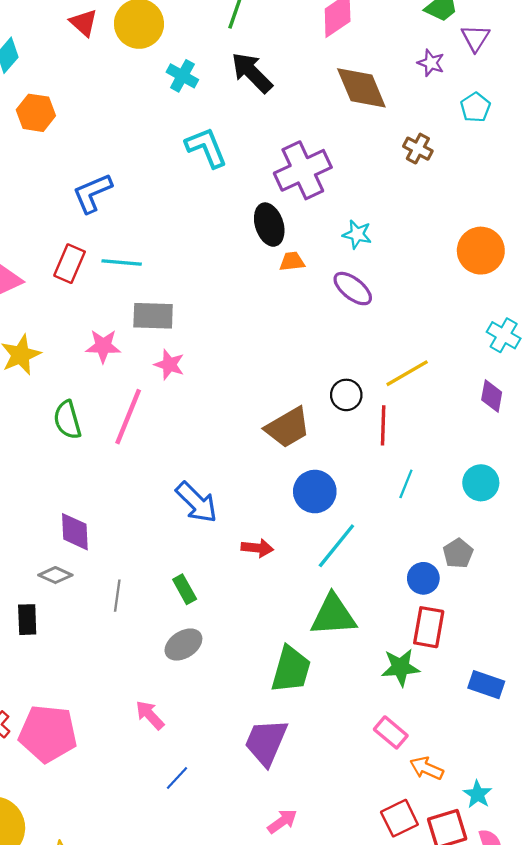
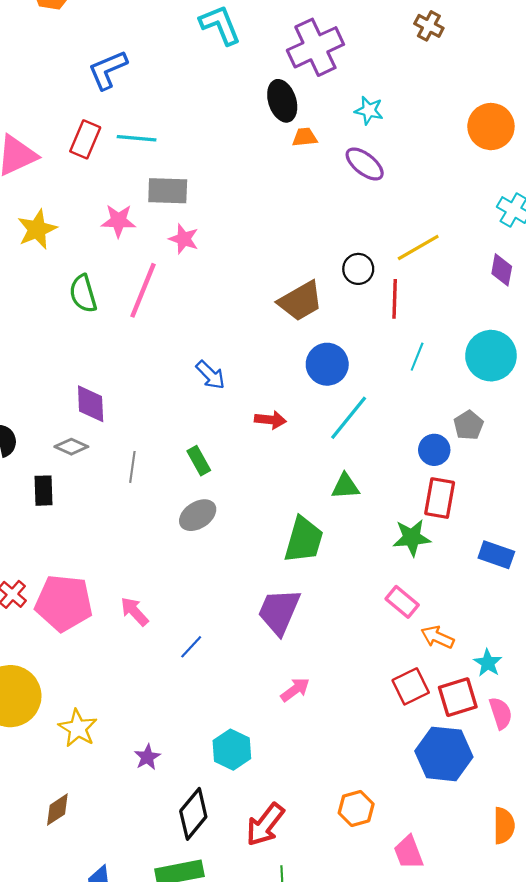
cyan circle: (481, 483) -> (491, 356), size x1.4
blue arrow: (196, 502) -> (210, 375), size x0.7
green triangle: (333, 615) -> (345, 486), size x0.6
pink arrow: (150, 715) -> (134, 612), moved

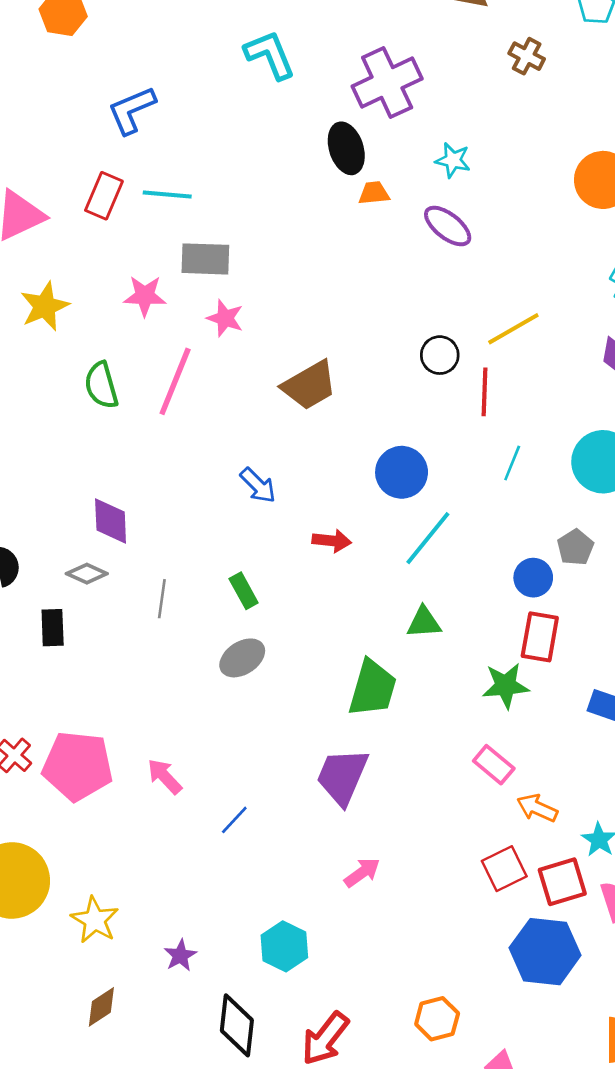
brown trapezoid: (300, 301) -> (309, 385), moved
brown diamond: (57, 810) -> (101, 1007), moved
black diamond: (193, 814) -> (237, 1025), turned -33

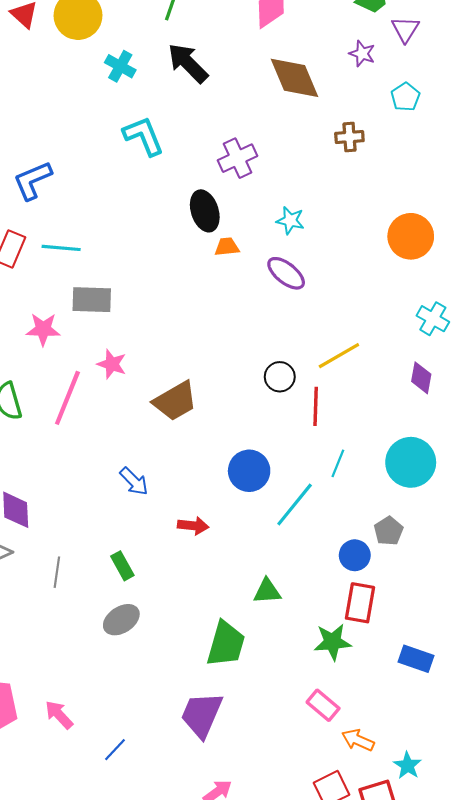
brown cross: (527, 56) -> (349, 137), turned -32
purple cross: (387, 82) -> (237, 158), size x0.7
pink star: (225, 318) -> (112, 364), moved
cyan line: (428, 538) -> (295, 505), moved

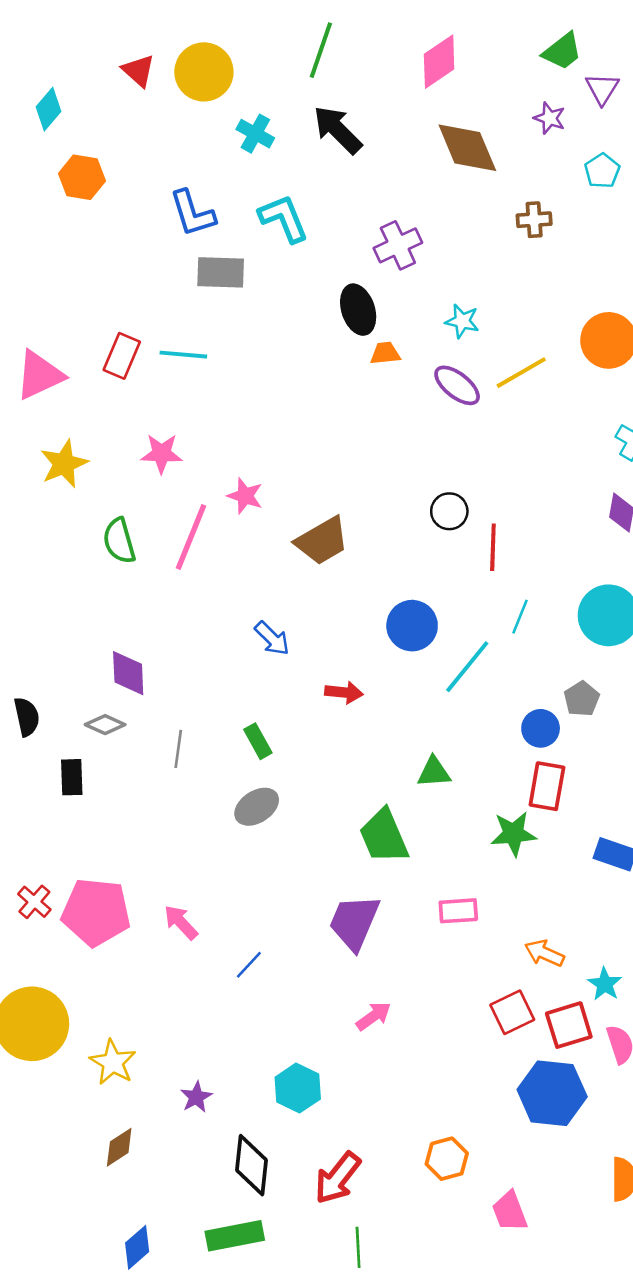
blue L-shape: (33, 180) -> (192, 213), moved, turned -84
gray rectangle: (92, 300) -> (221, 272), moved
yellow line: (339, 356) -> (521, 373), moved
green trapezoid: (226, 644) -> (384, 836), turned 141
pink rectangle: (323, 705) -> (458, 911), moved, turned -44

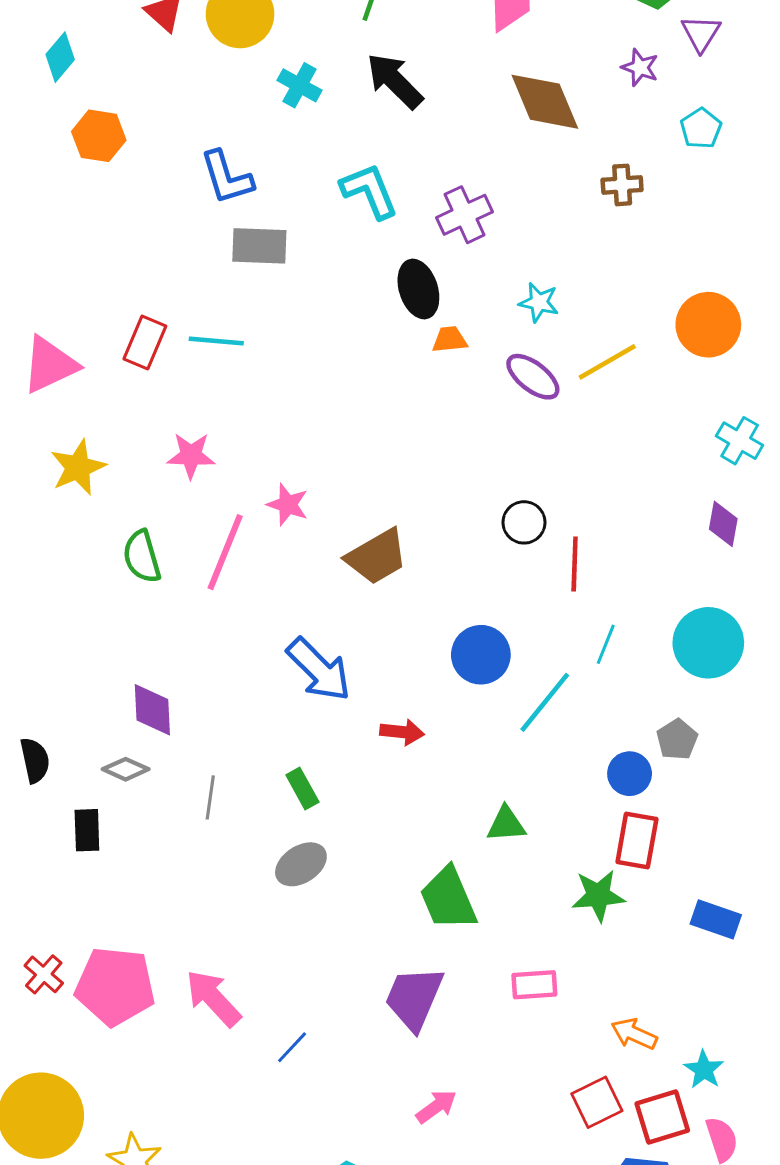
cyan L-shape: (284, 218) -> (369, 191), moved
blue arrow: (272, 638) -> (319, 670), size x1.6
pink arrow: (181, 922) -> (213, 998), size x1.4

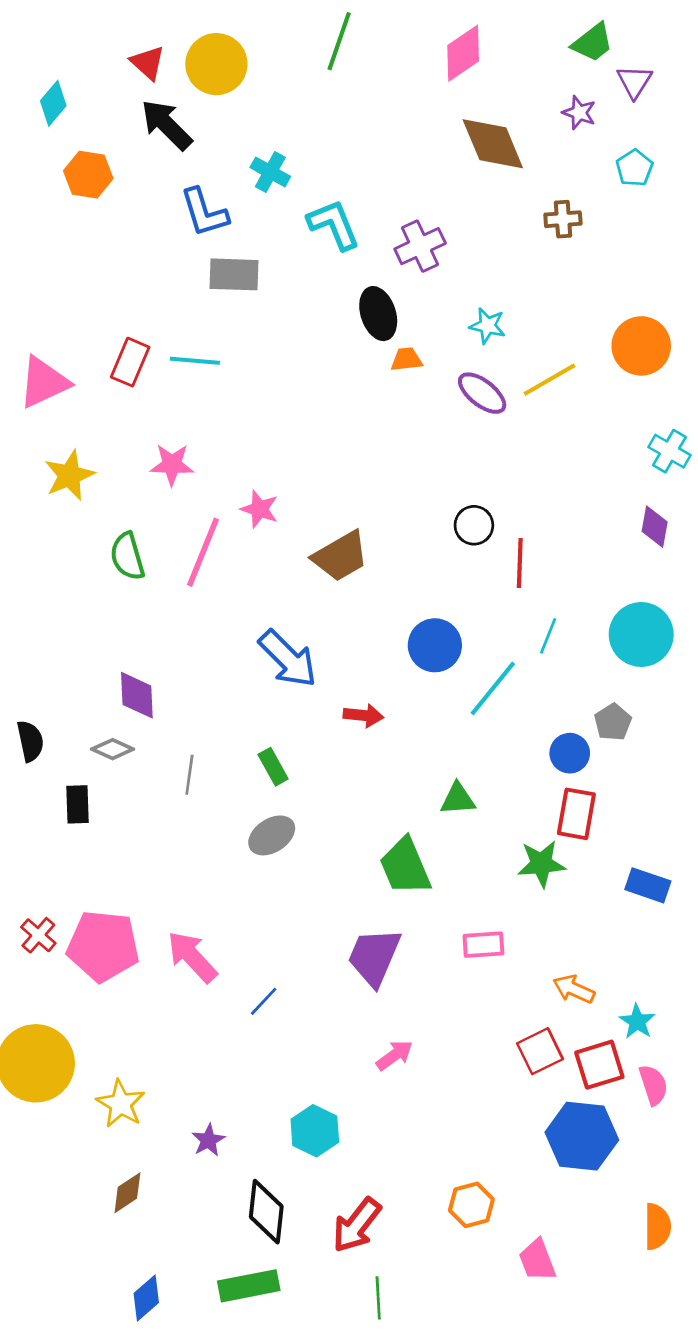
black arrow: (395, 81) -> (167, 125), moved
cyan cross: (299, 85) -> (270, 172), moved

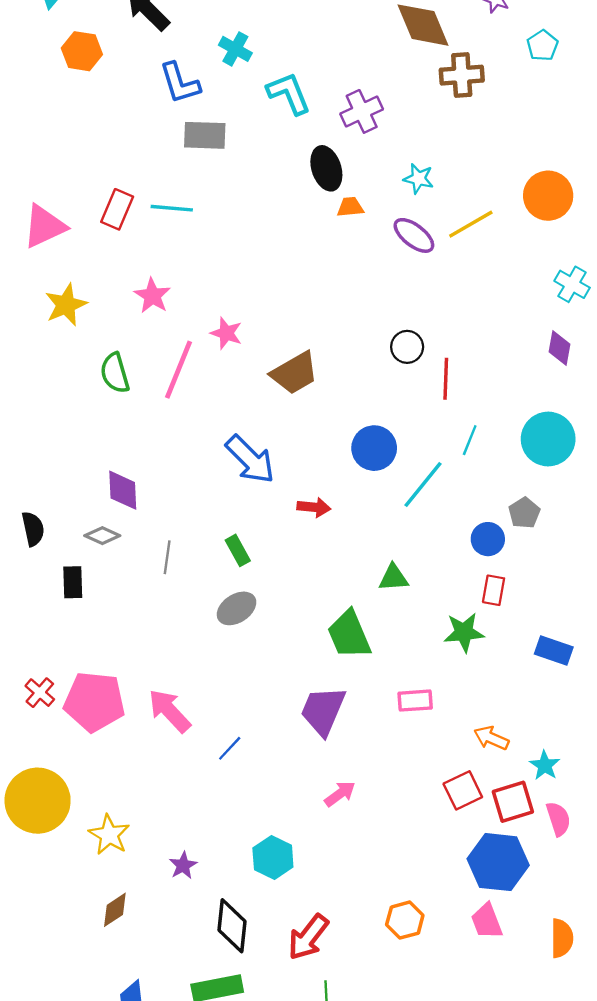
brown cross: (563, 219) -> (462, 75), moved, size x1.4
pink star: (172, 465) -> (152, 296), turned 30
red rectangle: (576, 814) -> (494, 590), size x0.7
pink trapezoid: (537, 1260) -> (487, 921), moved

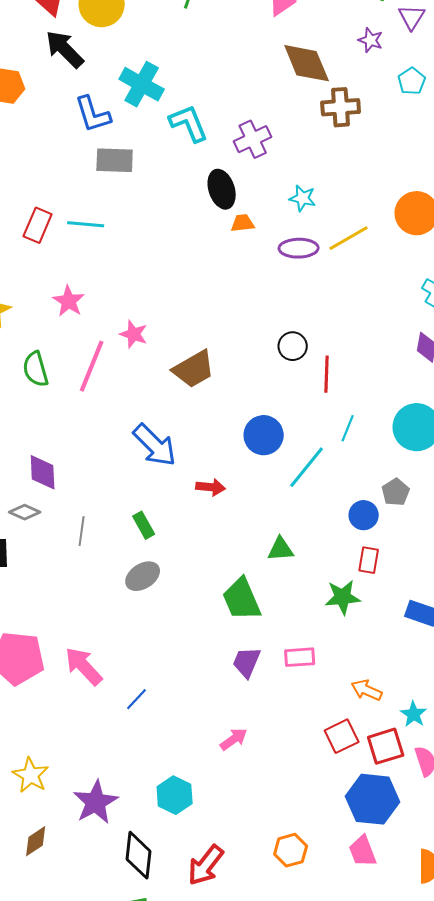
cyan cross: (235, 49) -> (142, 84), size x1.5
purple ellipse: (414, 235) -> (299, 248), turned -39
purple trapezoid: (323, 711) -> (247, 662), moved, size x0.7
purple star: (183, 865) -> (96, 802), size x1.8

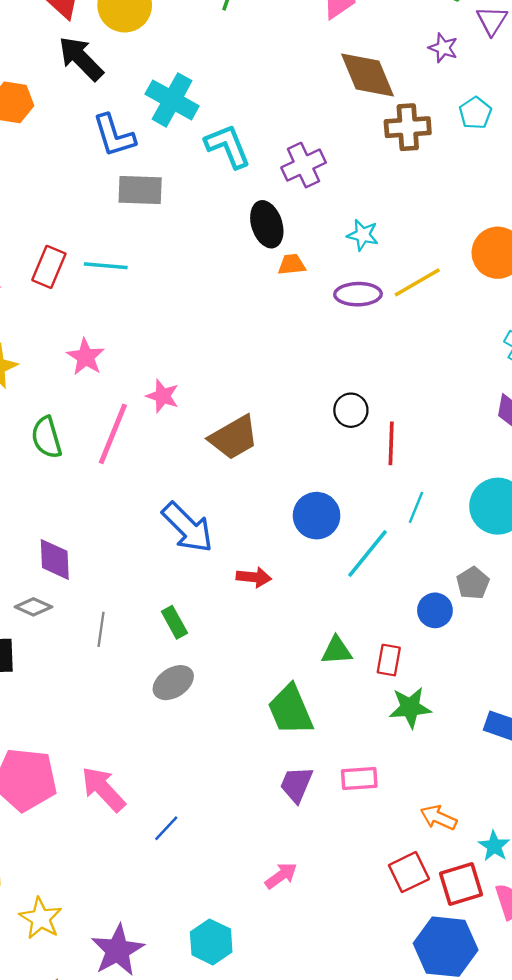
cyan pentagon: (412, 81) -> (475, 113), moved
red rectangle: (369, 560) -> (389, 660), moved

